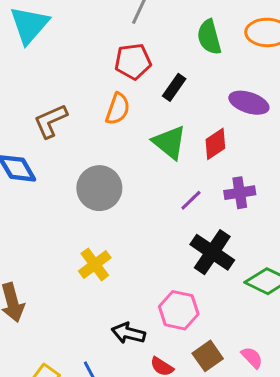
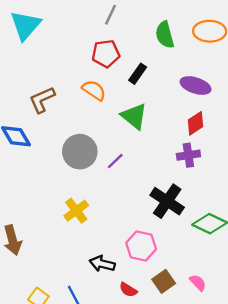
orange semicircle: (118, 109) -> (94, 90), turned -75
red diamond: (215, 144) -> (195, 123), moved
purple line: (191, 200) -> (115, 161), moved

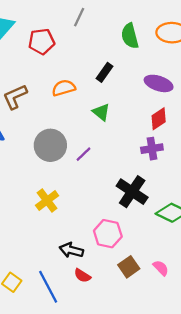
red pentagon: (106, 54) -> (42, 41), moved
orange semicircle: (94, 90) -> (64, 88), turned -50
green triangle: (134, 116) -> (101, 112), size x0.7
red semicircle: (128, 290) -> (82, 276), moved

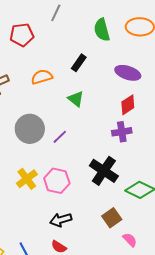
pink hexagon: (108, 234) -> (57, 181), moved
black arrow: (71, 250) -> (61, 220), moved, turned -30
brown square: (129, 267) -> (112, 218), moved

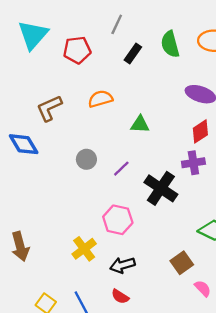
black rectangle: (79, 63) -> (133, 53), moved
green triangle: (76, 99) -> (140, 124), turned -36
gray circle: (30, 129) -> (86, 159), size x0.6
black cross: (104, 171) -> (161, 188), moved
yellow cross: (27, 179) -> (84, 249), moved

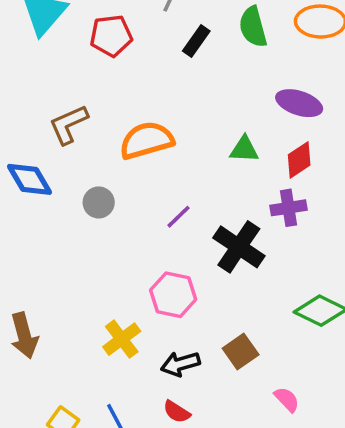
orange semicircle: (100, 99) -> (147, 140), moved, size x1.4
green triangle: (140, 124) -> (244, 149), moved
gray circle: (86, 159) -> (99, 202), moved
brown square: (182, 263) -> (241, 351), moved
pink semicircle: (203, 288) -> (287, 399), moved

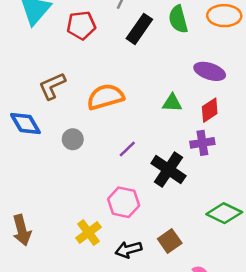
black rectangle: (196, 41) -> (139, 29), size x1.4

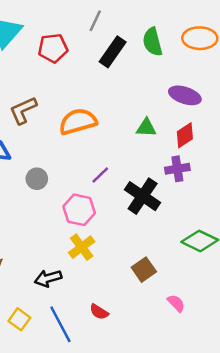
gray circle: (73, 139) -> (37, 179), moved
pink hexagon: (124, 202) -> (79, 210), moved
yellow cross: (88, 233) -> (82, 247), moved
black arrow: (128, 250) -> (48, 278), moved

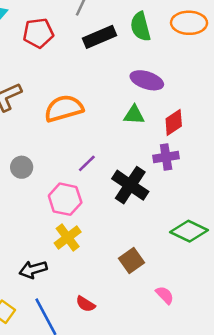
black rectangle: (113, 52) -> (100, 37), turned 32
purple ellipse: (185, 95) -> (147, 80), moved

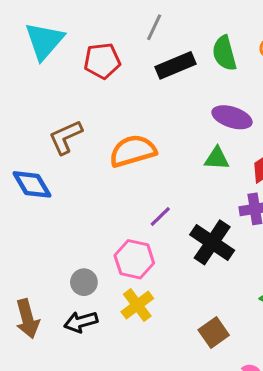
gray circle: (22, 167) -> (84, 282), moved
black arrow: (33, 269) -> (81, 322), moved

